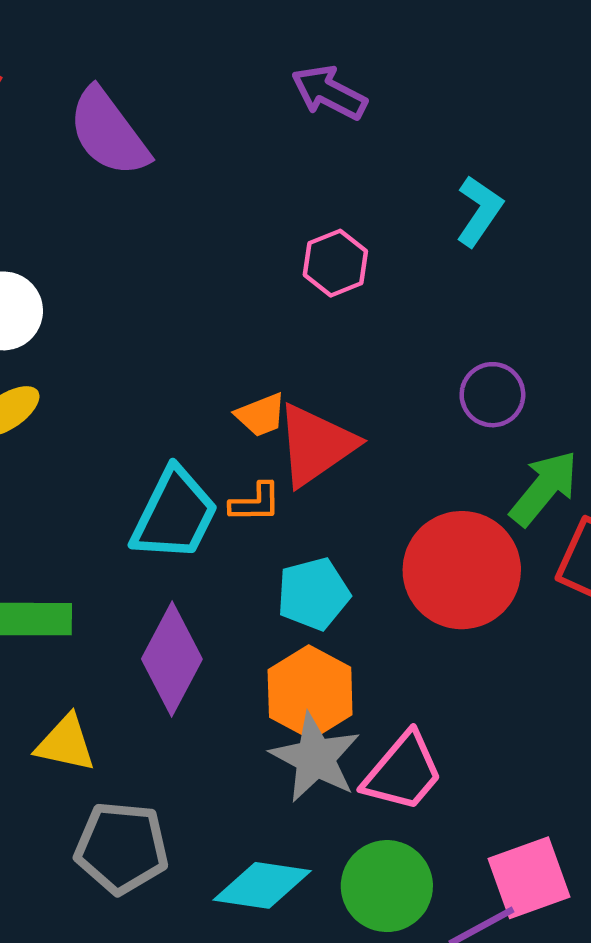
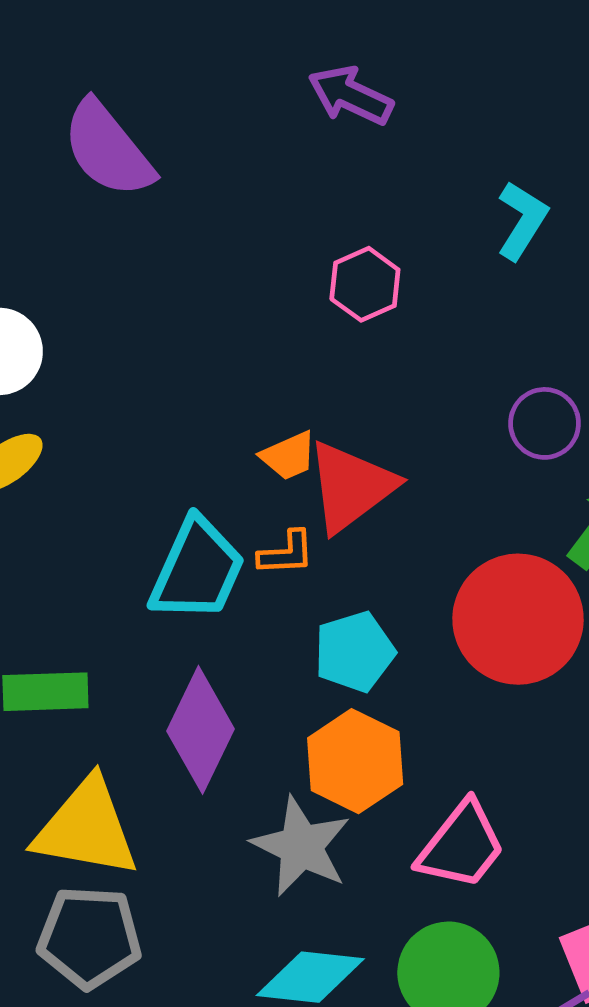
yellow triangle: (66, 743) -> (86, 828), size x1.6
gray star: (315, 758) -> (301, 846), moved
gray pentagon: (122, 848) -> (89, 937), moved

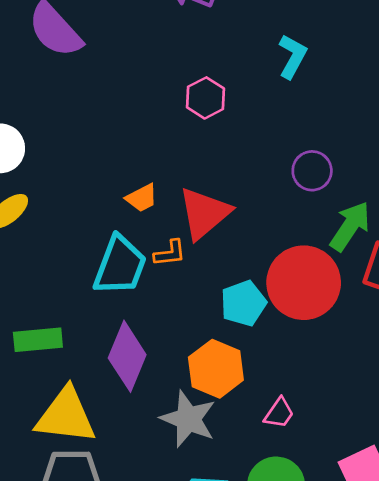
orange trapezoid: (289, 456) -> (142, 198), moved
cyan pentagon: (354, 652) -> (243, 303), moved
pink trapezoid: (461, 846) -> (279, 413), size x0.6

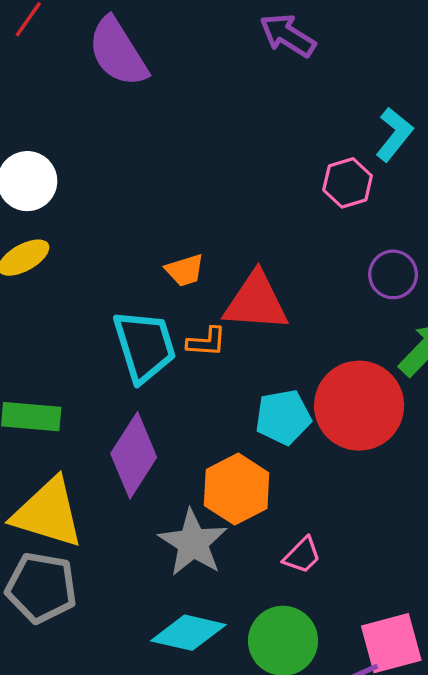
pink hexagon: (206, 98) -> (348, 183), moved
red triangle: (204, 213) -> (256, 302), turned 34
cyan trapezoid: (120, 266) -> (145, 346), turned -48

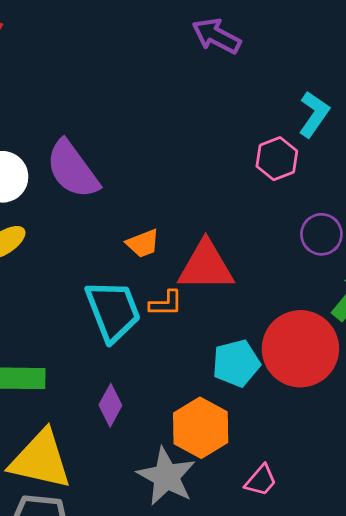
purple semicircle: (118, 52) -> (72, 169), moved
purple diamond: (134, 455) -> (110, 405), size x0.6

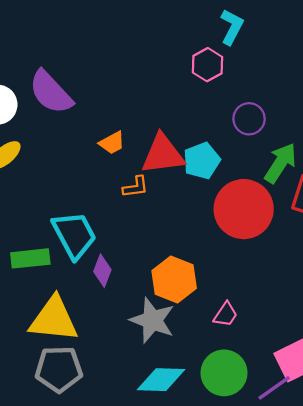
cyan trapezoid: (113, 311) -> (74, 235), moved
cyan pentagon: (236, 363) -> (202, 161), moved

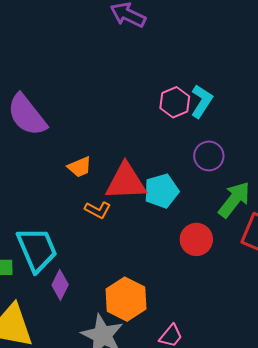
cyan L-shape: (232, 27) -> (202, 101), moved
orange L-shape: (136, 187) -> (98, 210), turned 30
red circle: (244, 209) -> (196, 239), size x0.6

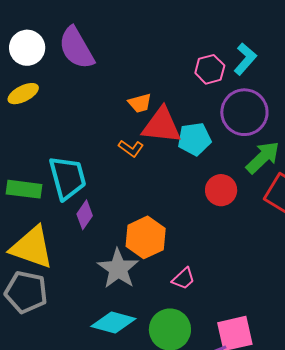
pink hexagon: (175, 102) -> (210, 69), moved
purple circle: (209, 156) -> (244, 112), size x1.6
orange trapezoid: (80, 167) -> (140, 103), moved

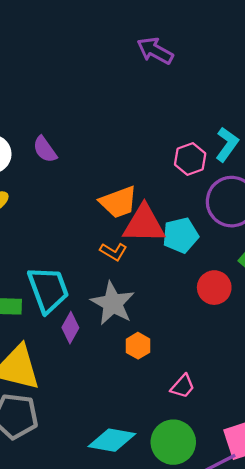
purple semicircle: (76, 48) -> (45, 149), size x0.6
orange trapezoid: (140, 103) -> (118, 202), size x1.5
orange hexagon: (146, 237) -> (138, 346), size x0.6
gray star: (118, 269) -> (113, 303), moved

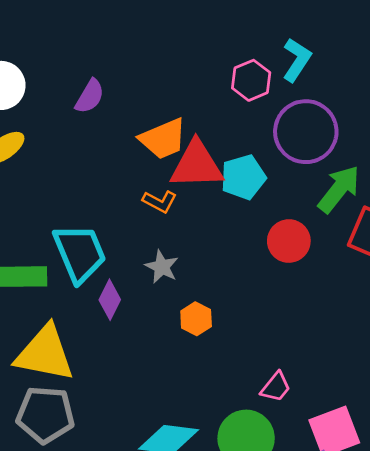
purple semicircle: (45, 149) -> (90, 96), moved, turned -112
gray star: (113, 303) -> (162, 267), size x0.6
pink trapezoid: (183, 386) -> (276, 387), moved

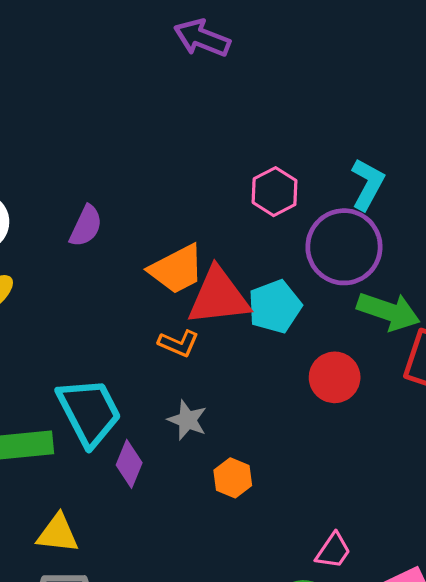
cyan L-shape: (297, 60) -> (368, 184), moved
green arrow: (339, 189) -> (389, 311), turned 75
yellow triangle: (45, 353) -> (58, 534), size x0.6

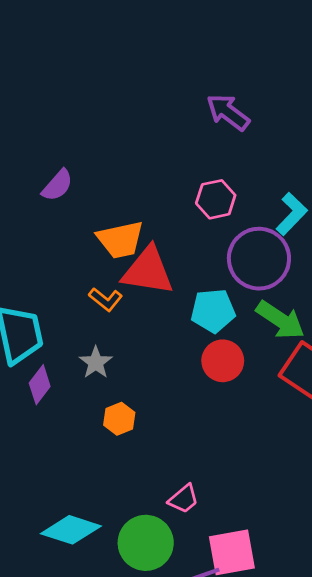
purple arrow: (202, 38) -> (228, 112), moved
cyan pentagon: (275, 306) -> (213, 311), moved

